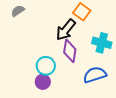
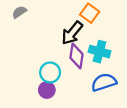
cyan cross: (102, 43) -> (99, 52), moved

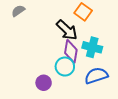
black arrow: (72, 33) -> (67, 30), turned -85
cyan circle: (50, 72) -> (65, 67), moved

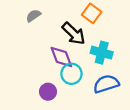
gray semicircle: (18, 11) -> (33, 16), moved
purple diamond: (71, 51) -> (61, 57), moved, turned -30

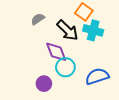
gray semicircle: (33, 16) -> (38, 19), moved
cyan cross: (102, 53) -> (93, 30), moved

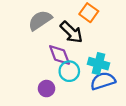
gray semicircle: (38, 19) -> (40, 20), size x1.6
cyan cross: (93, 30) -> (99, 64), moved

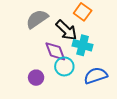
cyan cross: (99, 64) -> (83, 45), moved
purple circle: (47, 89) -> (36, 78), moved

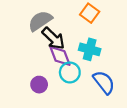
black arrow: (66, 30) -> (53, 38), moved
blue semicircle: (96, 76) -> (104, 82), turned 70

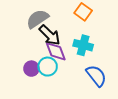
cyan circle: (70, 72) -> (48, 67), moved
purple circle: (39, 85) -> (31, 69), moved

